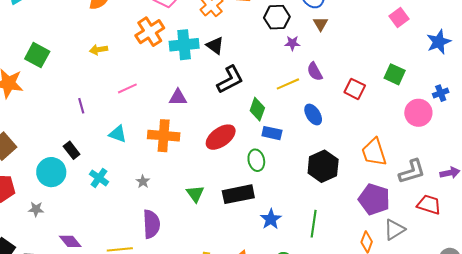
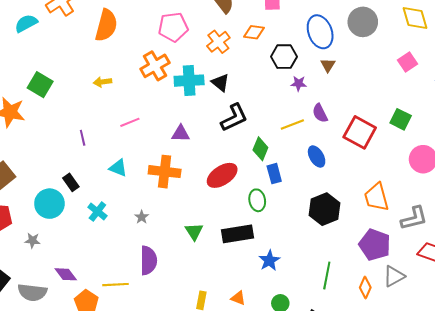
red square: (355, 89) -> (360, 132), size x1.5
blue rectangle: (272, 133) -> (274, 174), turned 60
green line: (314, 224) -> (327, 275), moved

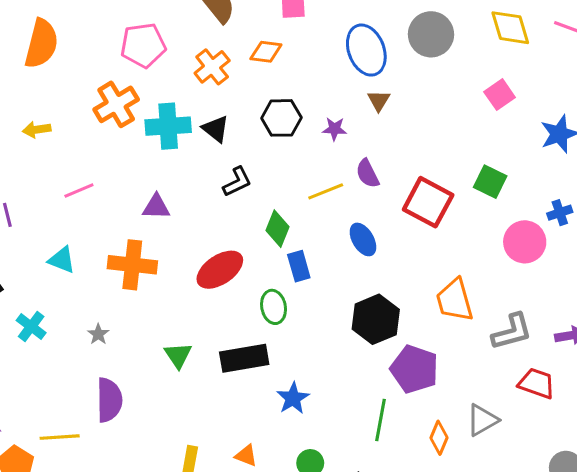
black hexagon: (284, 57) -> (281, 118), moved
black L-shape: (234, 118) -> (237, 182), size x0.7
purple pentagon: (375, 245) -> (414, 369), moved

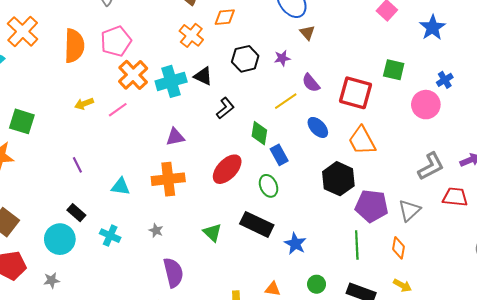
pink pentagon: (143, 45) -> (116, 41), moved
pink line: (79, 191) -> (118, 110), moved
orange trapezoid: (455, 300) -> (362, 141), moved
black rectangle: (244, 358) -> (257, 224), turned 48
gray triangle: (482, 420) -> (409, 210), moved

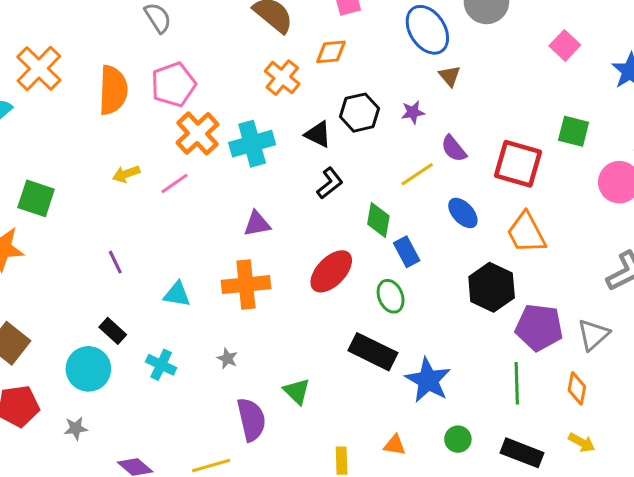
black triangle: (203, 76) -> (318, 134), moved
green triangle: (212, 232) -> (297, 391), moved
blue star: (295, 244) -> (428, 380), size x1.4

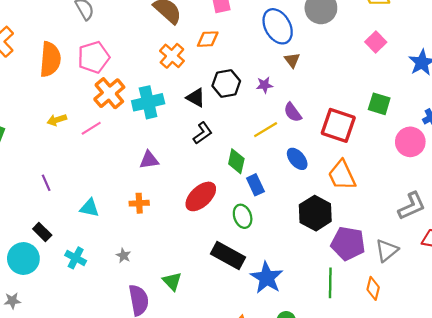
orange cross: (246, 285) -> (139, 203), size x0.6

